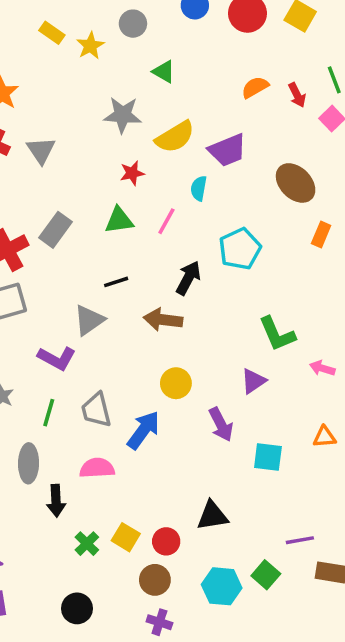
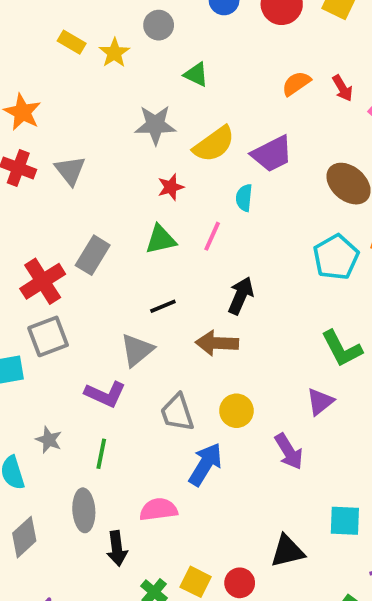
cyan pentagon: (240, 249) -> (336, 257), moved
gray trapezoid: (96, 410) -> (177, 413), moved
cyan square: (268, 457) -> (345, 521), moved

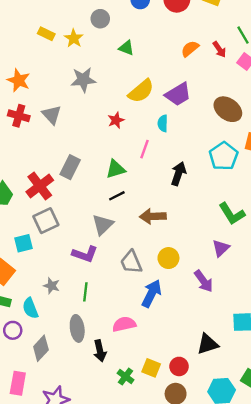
gray star: (155, 125) -> (83, 80), moved
green triangle: (161, 239) -> (116, 169), moved
black arrow: (241, 296) -> (178, 174), moved

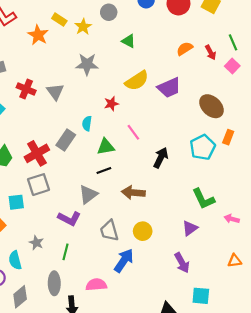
orange star: (19, 80) -> (38, 35), moved
cyan semicircle: (163, 123) -> (87, 123), moved
pink line: (144, 149) -> (133, 132), turned -63
purple arrow: (204, 281) -> (182, 263), moved

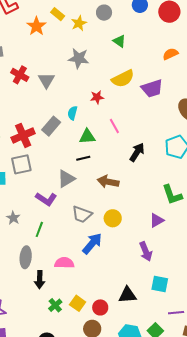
gray trapezoid: (109, 231) -> (82, 214), turned -60

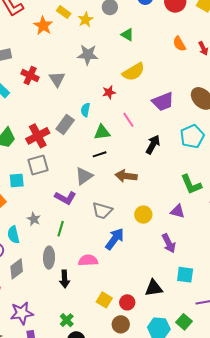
orange semicircle: (170, 54) -> (179, 44), turned -91
purple trapezoid: (152, 88) -> (163, 102), moved
yellow circle: (113, 218) -> (143, 215), moved
purple triangle: (157, 220) -> (177, 211), turned 49
green cross: (55, 305) -> (67, 320), moved

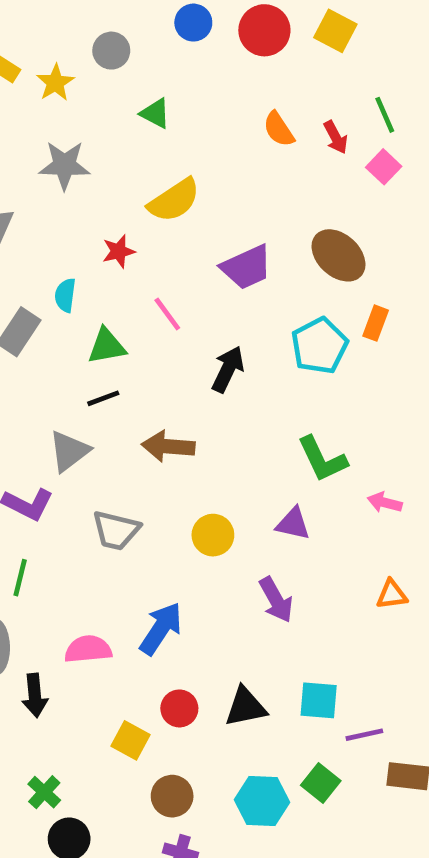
blue arrow: (115, 239) -> (161, 629), moved
cyan square: (185, 275) -> (319, 700), moved
red circle: (127, 302) -> (179, 708), moved

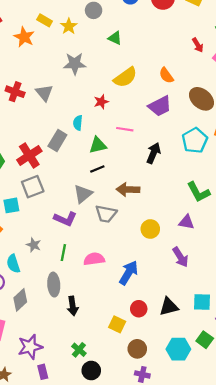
orange semicircle: (279, 129) -> (166, 75), moved
pink line: (167, 314) -> (125, 129), turned -42
gray trapezoid: (116, 530) -> (106, 214), moved
pink semicircle: (88, 649) -> (94, 259), moved

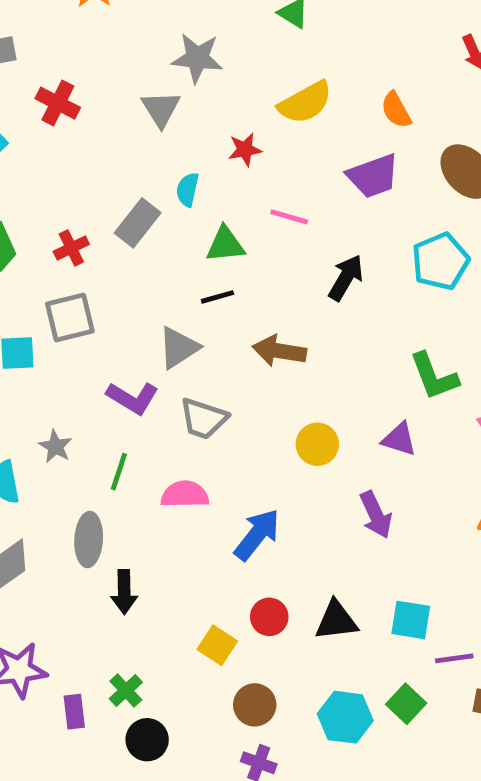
gray triangle: (44, 93) -> (161, 109), moved
red cross: (29, 156) -> (71, 248), size x0.6
gray trapezoid: (106, 214) -> (203, 419), moved
purple rectangle: (43, 372) -> (74, 712), moved

